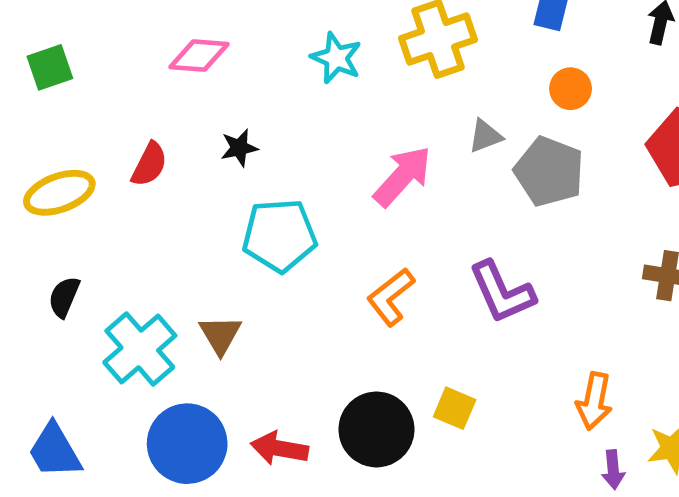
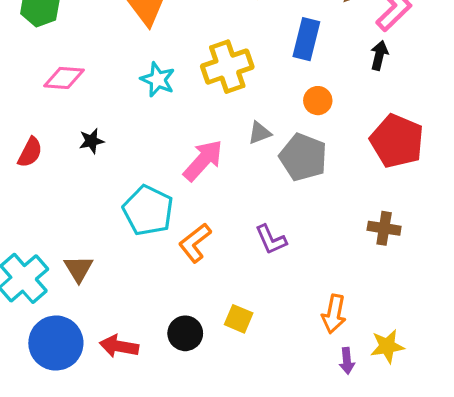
cyan pentagon: (279, 235) -> (148, 210), moved, turned 30
purple L-shape: (502, 292) -> (271, 240), size x0.7
black circle: (376, 429) -> (185, 333), size x0.7

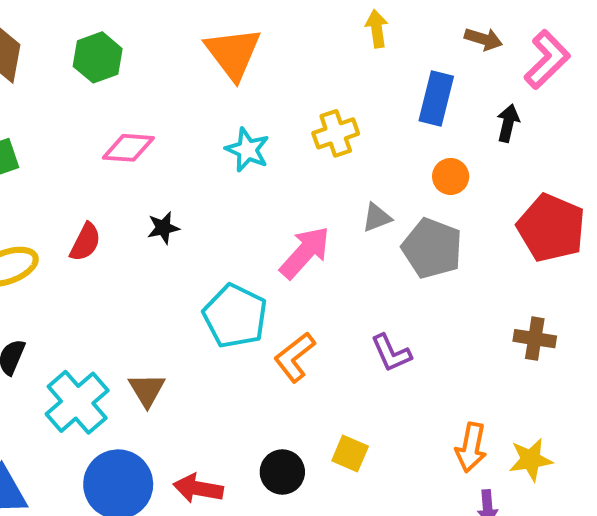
black arrow: (379, 55) -> (508, 123), moved
yellow cross: (227, 67) -> (336, 133), size x0.7
yellow star: (387, 346) -> (531, 460), moved

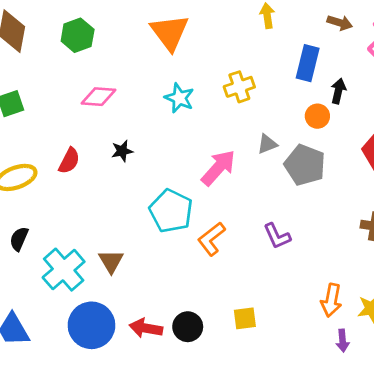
black arrow: (508, 123) -> (338, 91), moved
yellow square: (350, 454) -> (245, 318), moved, turned -30
black circle: (282, 472) -> (188, 327), moved

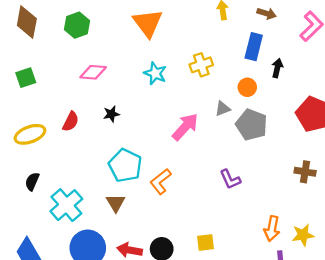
brown arrow: (340, 23) -> (267, 13), moved
orange circle: (317, 116) -> (247, 87), moved
cyan pentagon: (171, 211) -> (125, 165), moved
orange L-shape: (211, 239) -> (161, 181), moved
brown triangle: (111, 261) -> (116, 203), moved

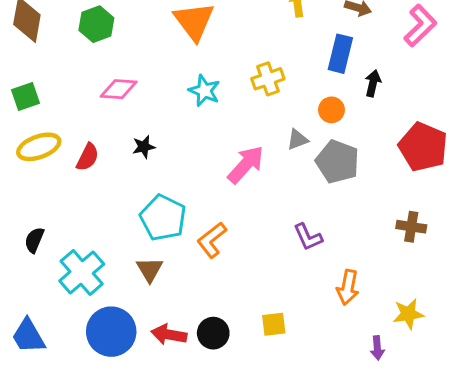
yellow ellipse: (30, 134) -> (39, 147), moved
orange arrow: (272, 229) -> (348, 287), moved

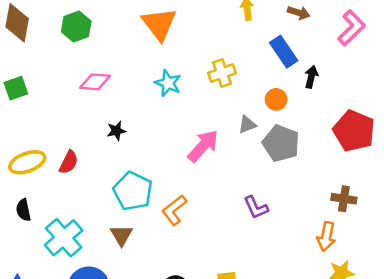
blue rectangle: (340, 54) -> (284, 52), turned -48
yellow ellipse: (39, 147) -> (27, 162), moved
red semicircle: (88, 157) -> (69, 162), moved
black semicircle: (34, 240) -> (23, 210), turned -35
orange arrow: (348, 287) -> (326, 236), moved

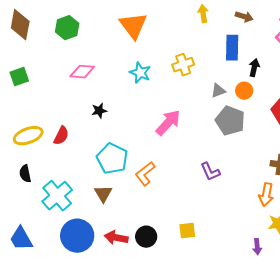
blue rectangle: (284, 52) -> (232, 48), turned 35
orange circle: (276, 99) -> (244, 91), moved
gray triangle: (247, 125) -> (218, 91), moved

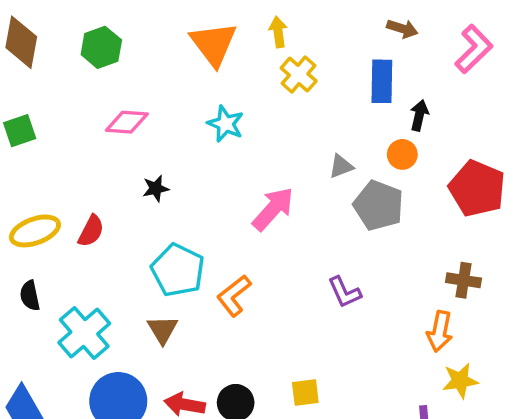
yellow arrow: (203, 14) -> (278, 32), moved
yellow cross: (183, 65) -> (299, 75), moved, turned -30
gray triangle: (218, 91) -> (341, 166), moved

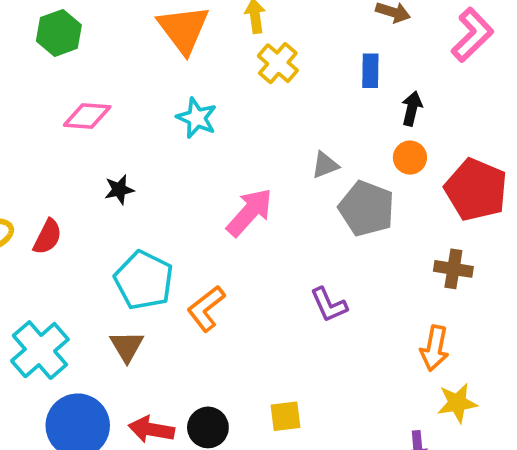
blue rectangle: (382, 81) -> (370, 71), size x0.7
orange circle: (402, 154) -> (410, 158), moved
brown cross: (464, 280) -> (453, 269), moved

